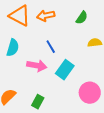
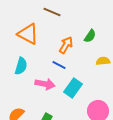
orange arrow: (46, 16) -> (66, 45), moved, turned 132
blue line: (51, 47) -> (59, 65), turned -32

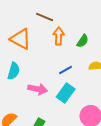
orange arrow: (66, 45) -> (59, 36), moved, turned -30
blue line: (59, 65) -> (66, 70), moved, turned -56

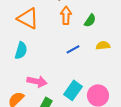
pink arrow: (38, 89) -> (37, 81), moved
cyan rectangle: (66, 93) -> (73, 90), moved

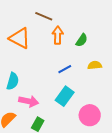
cyan semicircle: (21, 50) -> (13, 81), moved
cyan rectangle: (73, 90) -> (65, 96), moved

